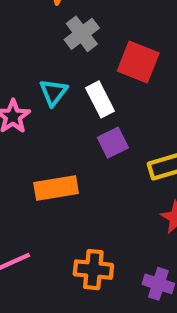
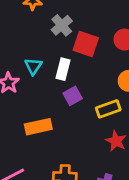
gray cross: (82, 34) -> (62, 25), moved
white rectangle: (100, 99) -> (63, 69), turned 45

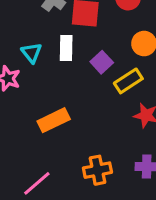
purple square: (73, 96) -> (102, 62), moved

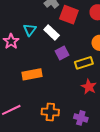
white rectangle: (66, 48) -> (52, 32), turned -63
purple square: (102, 62) -> (62, 53), moved

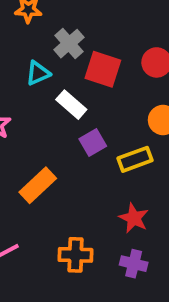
cyan triangle: (30, 30) -> (38, 73), moved, turned 32
orange rectangle: (32, 74) -> (38, 185), turned -30
red star: (89, 87) -> (134, 218), moved

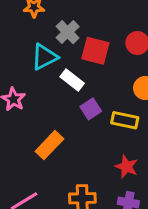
cyan triangle: (38, 73) -> (44, 57), size x1.4
yellow rectangle: (135, 159) -> (125, 120), turned 35

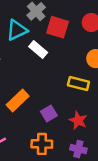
purple square: (91, 109) -> (49, 113), moved

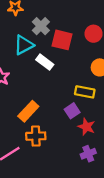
purple square: (49, 113) -> (72, 111), moved
orange cross: (42, 144) -> (36, 136), moved
purple cross: (78, 149) -> (88, 154), turned -32

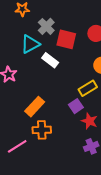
yellow rectangle: (85, 92) -> (88, 88), turned -42

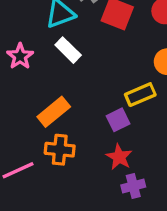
white rectangle: (50, 60) -> (68, 50), moved
red star: (89, 121) -> (119, 157), moved

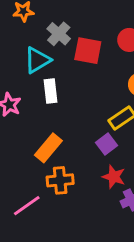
white rectangle: (68, 50) -> (51, 91), turned 50

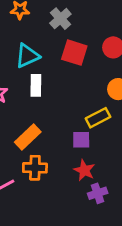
gray cross: (59, 34) -> (60, 19), moved
purple square: (107, 144) -> (81, 140), turned 30

